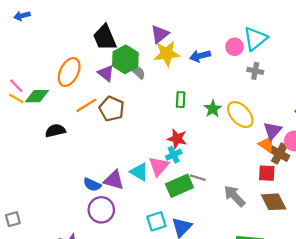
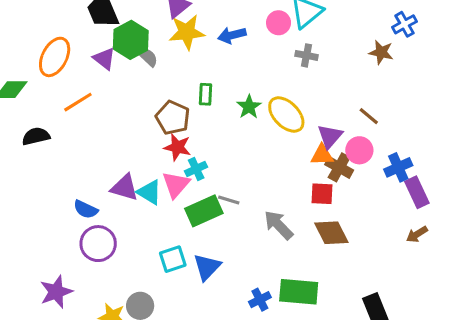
brown pentagon: (112, 109) -> (173, 118), moved
red star: (177, 139) -> (177, 147), moved
orange triangle: (267, 144) -> (322, 155), turned -36
purple triangle: (114, 180) -> (125, 188), moved

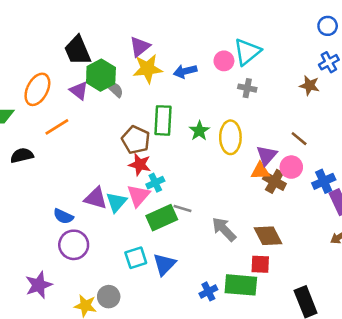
green rectangle: (205, 94) -> (163, 120), size x1.6
yellow ellipse: (286, 115) -> (230, 137), turned 44
cyan triangle: (149, 192) -> (116, 202), turned 40
red square: (322, 194) -> (260, 264), moved

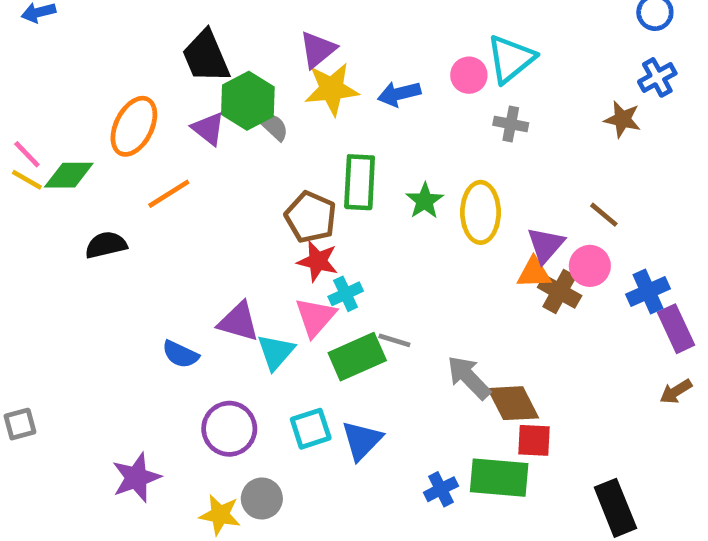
cyan triangle: (116, 202) -> (276, 352), moved
brown diamond: (268, 236) -> (513, 403), moved
purple circle: (74, 245) -> (229, 429), moved

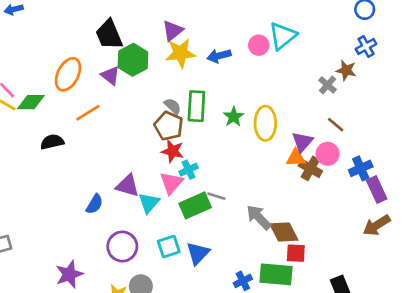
gray cross: (511, 124) -> (328, 85), moved, turned 30
gray semicircle: (273, 126) -> (173, 106), moved
blue semicircle: (180, 354) -> (94, 204), turned -84
brown arrow: (676, 392) -> (377, 225), size x1.5

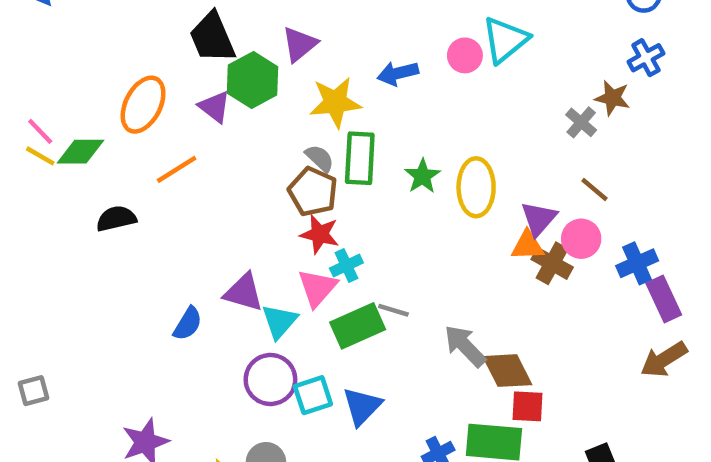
purple triangle: (173, 31) -> (300, 44), moved
yellow star: (181, 53) -> (335, 102), moved
purple circle: (122, 246) -> (270, 380), moved

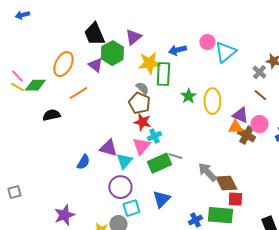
cyan triangle: (505, 40) -> (225, 52), moved
green rectangle: (360, 158) -> (163, 74), moved
brown line: (595, 190) -> (260, 95), moved
purple triangle: (539, 219) -> (240, 115), turned -48
cyan square: (313, 395) -> (131, 208), moved

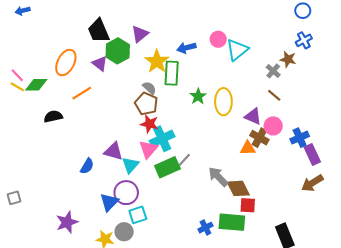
yellow star: (149, 63) -> (157, 61), turned -30
orange triangle: (235, 127) -> (248, 148), moved
cyan cross: (154, 136) -> (162, 139), size x1.6
gray line: (175, 156) -> (184, 160), turned -64
blue triangle: (161, 199) -> (109, 202), moved

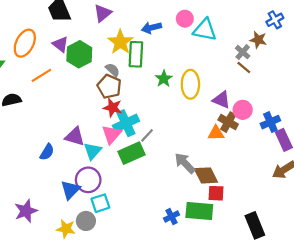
cyan triangle: (237, 50) -> (205, 30), turned 50
green hexagon: (118, 51) -> (79, 54), moved
brown line: (274, 95) -> (244, 68), moved
gray line: (184, 160) -> (147, 135), moved

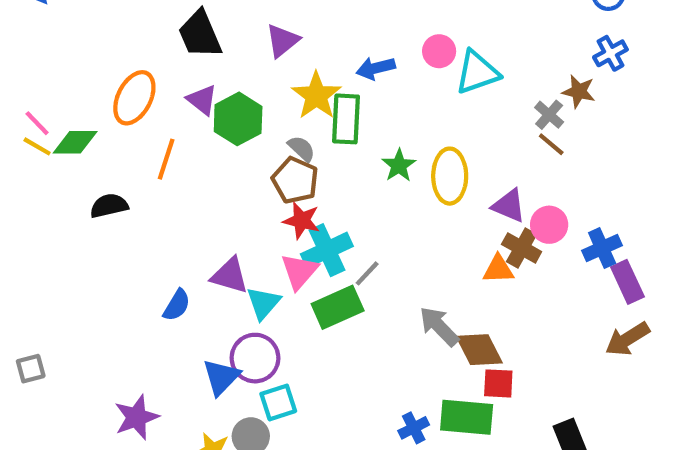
cyan triangle: (205, 30) -> (477, 72), turned -30
orange line: (41, 75) -> (166, 159), turned -40

